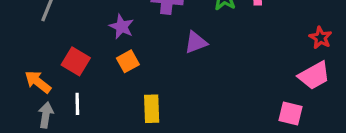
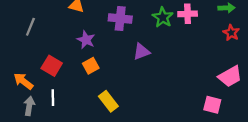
red star: (320, 38) -> (231, 33), moved
yellow rectangle: (152, 109) -> (108, 101), turned -36

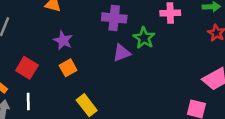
green star: (163, 17) -> (144, 38), moved
purple cross: (120, 19) -> (114, 18), moved

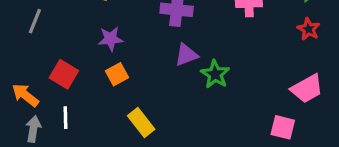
green star: (144, 38) -> (215, 74), moved
purple star: (63, 40) -> (111, 39), turned -30

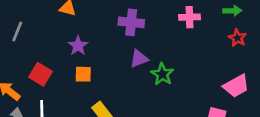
purple star: (111, 39) -> (78, 46), turned -30
orange square: (117, 74) -> (83, 74), turned 30

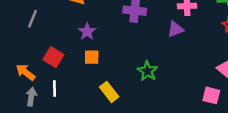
purple triangle: (139, 59) -> (175, 29), moved
green star: (162, 74) -> (147, 71), moved

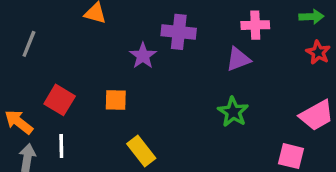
purple star: (87, 32) -> (143, 56), moved
green star: (147, 71) -> (233, 112), moved

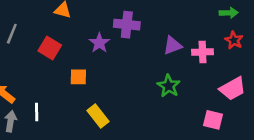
pink cross: (255, 25) -> (203, 52), moved
red square: (60, 100) -> (50, 48), moved

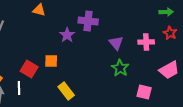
purple triangle: (173, 45) -> (116, 43), moved, turned -49
red square: (50, 48) -> (29, 69), moved
pink square: (213, 120) -> (144, 92), moved

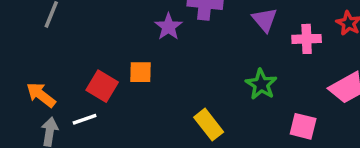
purple triangle: (116, 43) -> (265, 20), moved
white line: (19, 88) -> (85, 119), turned 72
yellow rectangle: (66, 91) -> (209, 125), moved

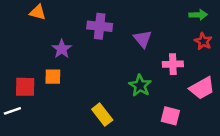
purple star: (168, 27) -> (62, 49), moved
pink cross: (307, 39) -> (173, 64), moved
red square: (102, 86) -> (25, 87), turned -30

